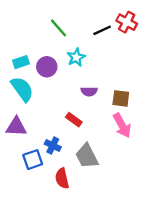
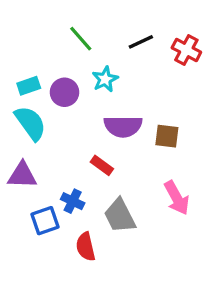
red cross: (127, 22) -> (186, 50), moved
purple semicircle: (89, 91) -> (123, 126), size x1.6
pink arrow: (122, 126) -> (177, 198), moved

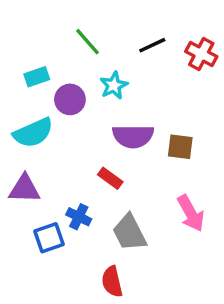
cyan rectangle: (29, 86) -> (37, 77), moved
cyan semicircle: (30, 123) -> (33, 133), turned 102
red semicircle: (86, 247) -> (112, 282), moved

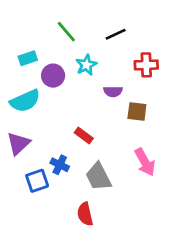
red cross: (201, 54) -> (146, 65), moved, turned -30
purple semicircle: (133, 136) -> (113, 92), moved, size x0.6
purple triangle: (24, 189) -> (18, 143), turned -45

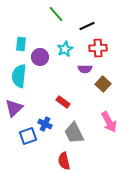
green line: (66, 32) -> (56, 14), moved
cyan rectangle: (28, 58) -> (21, 44), turned -64
red cross: (146, 65) -> (98, 48), moved
cyan semicircle: (25, 101) -> (19, 76), turned 120
brown square: (137, 112) -> (103, 84), turned 35

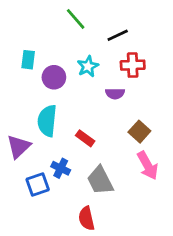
cyan semicircle: (19, 76) -> (47, 121), moved
brown square: (103, 84) -> (139, 132), moved

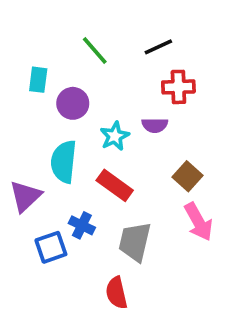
green line: (76, 19) -> (95, 51), moved
cyan star: (88, 66) -> (115, 136), moved
red rectangle: (85, 138) -> (115, 185), size x1.4
gray trapezoid: (100, 180) -> (135, 242), turned 40

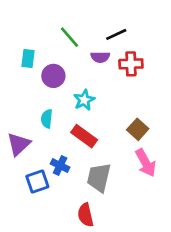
purple semicircle: (155, 125) -> (100, 57), moved
cyan semicircle: (64, 162) -> (47, 119), size x0.6

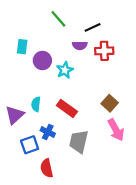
green line: (69, 37) -> (58, 19), moved
cyan star: (84, 100) -> (65, 70), moved
cyan semicircle: (47, 119) -> (36, 104), moved
red semicircle: (86, 215) -> (47, 168), moved

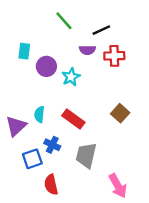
pink arrow: (116, 130) -> (118, 186), moved

